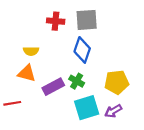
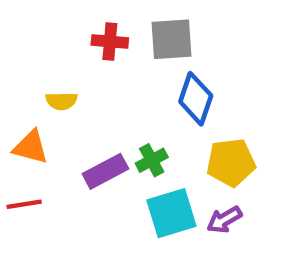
blue diamond: (82, 50) -> (196, 99), moved
orange triangle: (27, 73) -> (31, 147), moved
green cross: (77, 81) -> (152, 160), turned 32

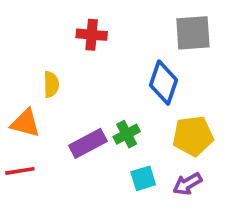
gray square: (171, 39) -> (193, 33), moved
yellow semicircle: (61, 101) -> (51, 84), turned -90
cyan square: (171, 213) -> (143, 178), size x0.6

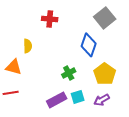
gray square: (193, 33) -> (105, 18), turned -35
yellow pentagon: (193, 136) -> (105, 74), turned -30
purple rectangle: (88, 143) -> (57, 100), moved

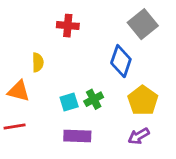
cyan square: (78, 97) -> (69, 102), moved
purple rectangle: (57, 100) -> (77, 136), turned 30

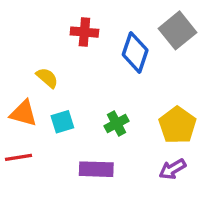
blue diamond: (121, 61) -> (135, 52), moved
yellow semicircle: (38, 62) -> (47, 78), turned -48
cyan square: (69, 102) -> (62, 122), moved

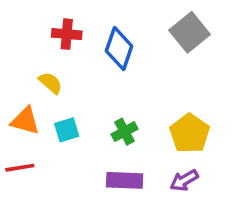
red cross: (84, 32) -> (67, 34), moved
blue diamond: (135, 52) -> (119, 49), moved
purple rectangle: (96, 169) -> (125, 180), moved

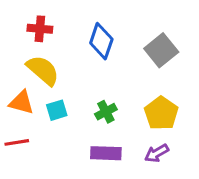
gray square: (190, 32) -> (161, 50), moved
red cross: (67, 34) -> (40, 29), moved
yellow semicircle: (50, 83) -> (43, 70), size x1.6

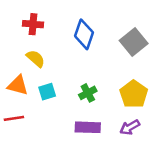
yellow semicircle: (43, 70) -> (36, 59), size x0.7

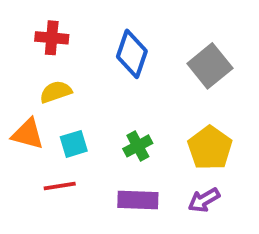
yellow semicircle: (36, 59) -> (56, 92), turned -60
red line: (14, 118) -> (60, 186), moved

